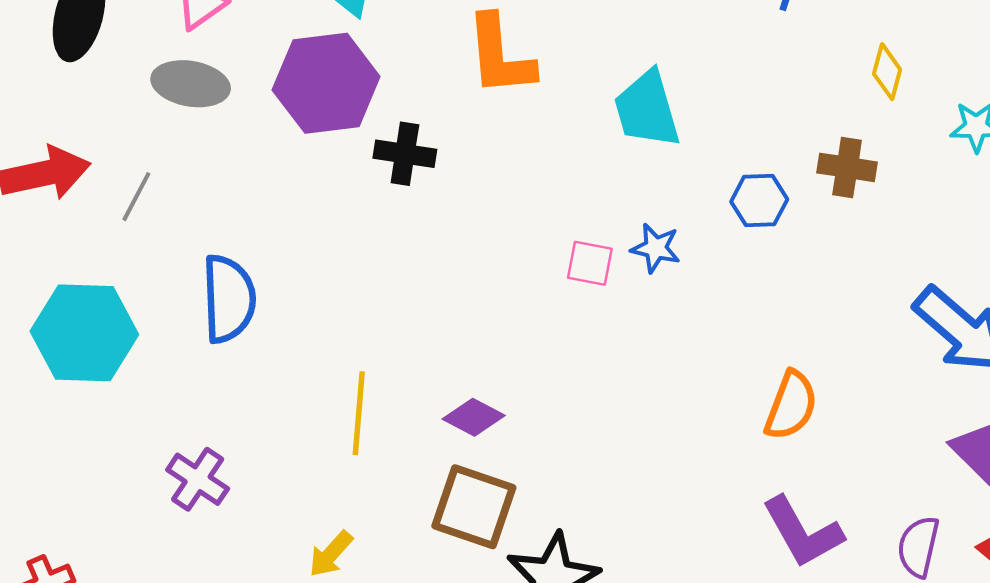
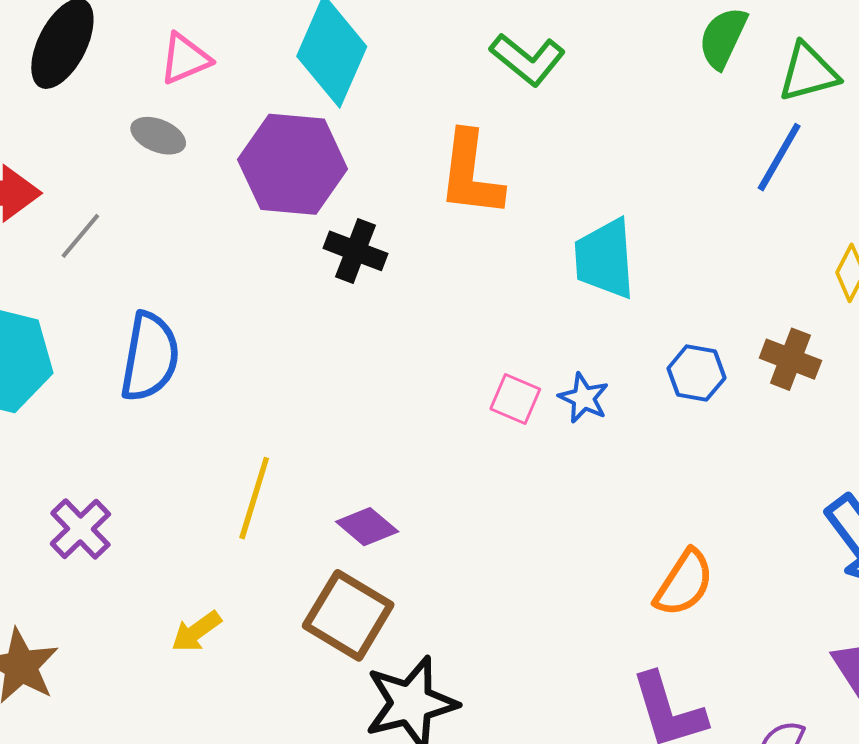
gray ellipse: (191, 84) -> (158, 136), size x0.7

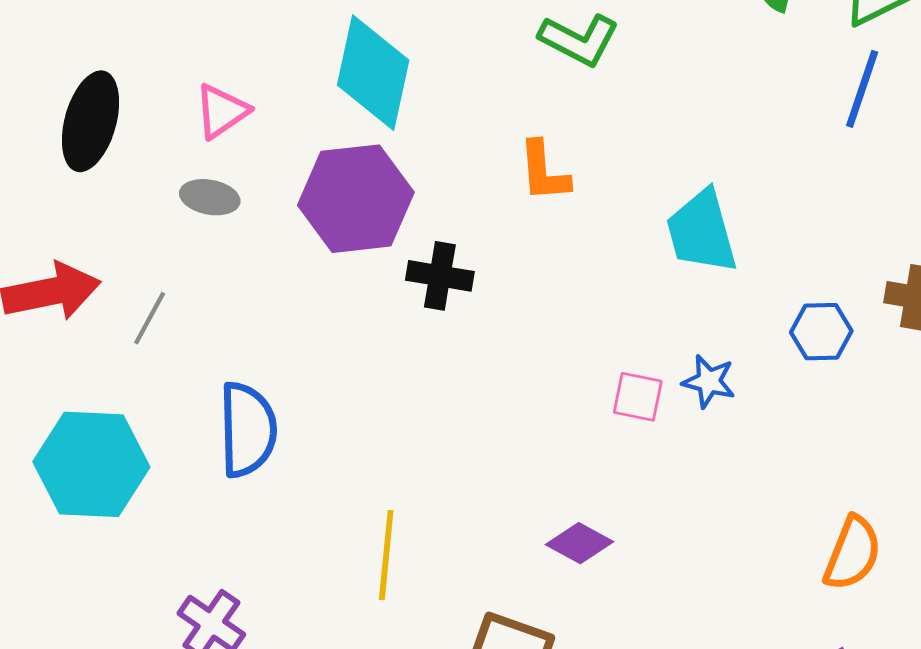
orange L-shape: (471, 174) -> (544, 171), size x0.7
purple diamond: (367, 527) -> (579, 543), moved

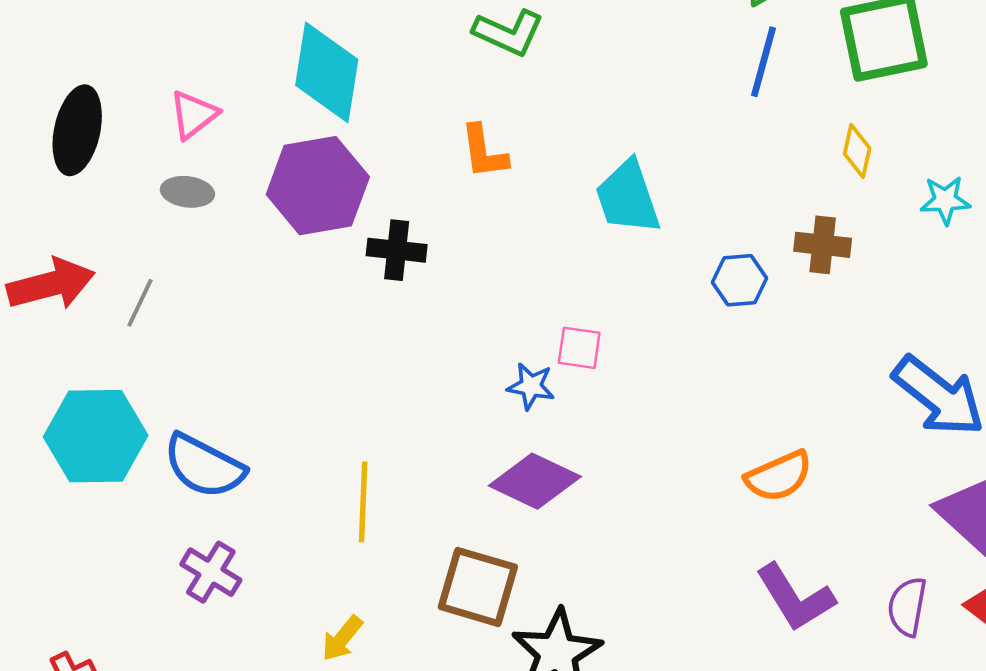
blue star: (709, 381) -> (531, 386), moved
blue semicircle: (247, 430) -> (204, 466), moved, turned 122
purple diamond: (579, 543) -> (535, 481), size x1.5
orange semicircle: (853, 553) -> (779, 476), turned 48

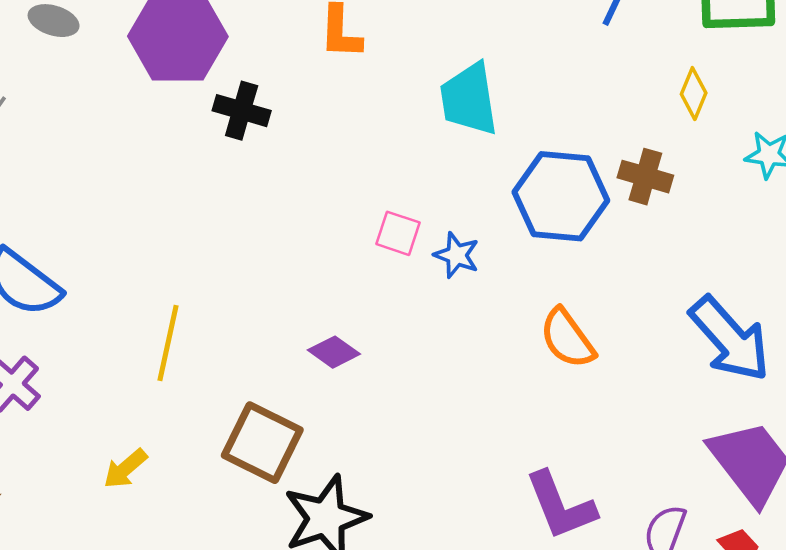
blue hexagon: (740, 280) -> (561, 196), size x1.8
blue star: (531, 386) -> (457, 255), moved
orange semicircle: (779, 476) -> (567, 338), moved, turned 68
purple diamond: (535, 481) -> (334, 352), size x0.6

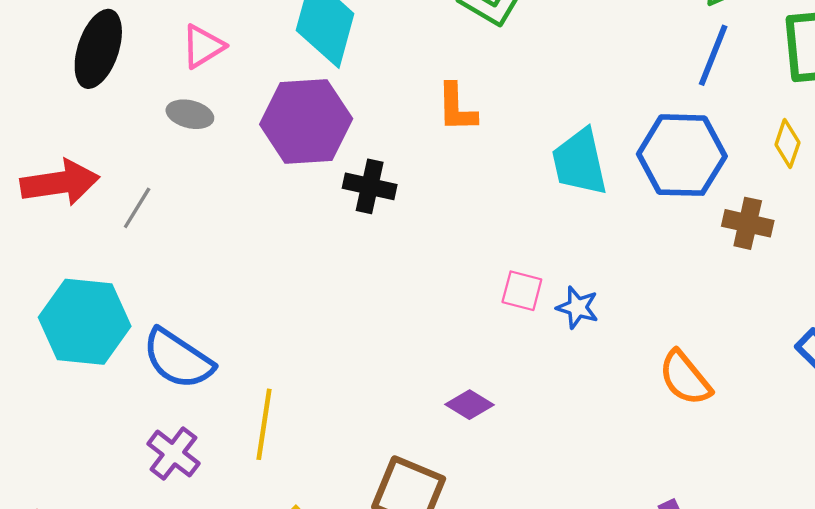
blue hexagon: (561, 196) -> (682, 155), moved
yellow line: (168, 343) -> (264, 424), moved

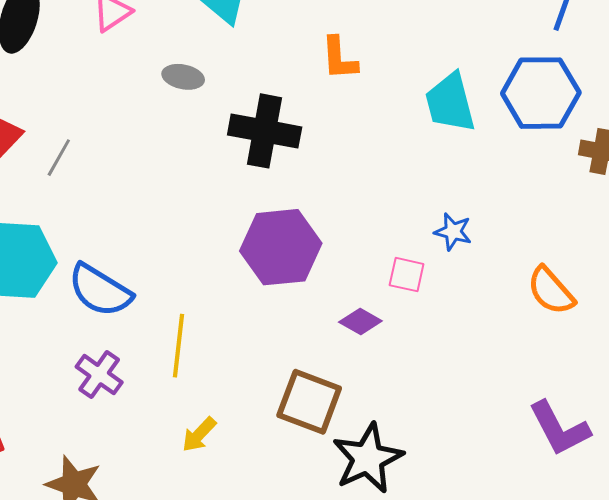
gray ellipse: (190, 114) -> (183, 77), moved
purple hexagon: (306, 122) -> (281, 247), moved
black cross: (370, 186) -> (265, 131), size x1.5
pink square: (522, 291) -> (407, 275), moved

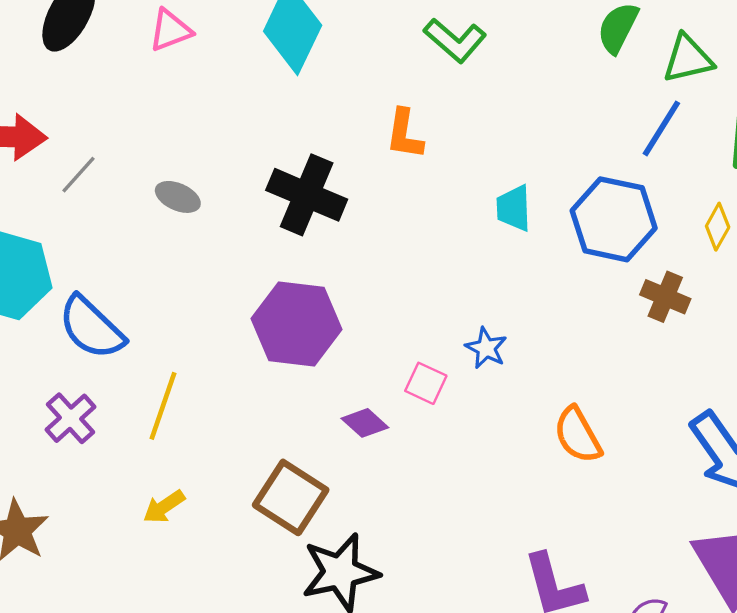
gray ellipse: (183, 77) -> (178, 197), moved
cyan trapezoid: (450, 103) -> (514, 208), size x0.7

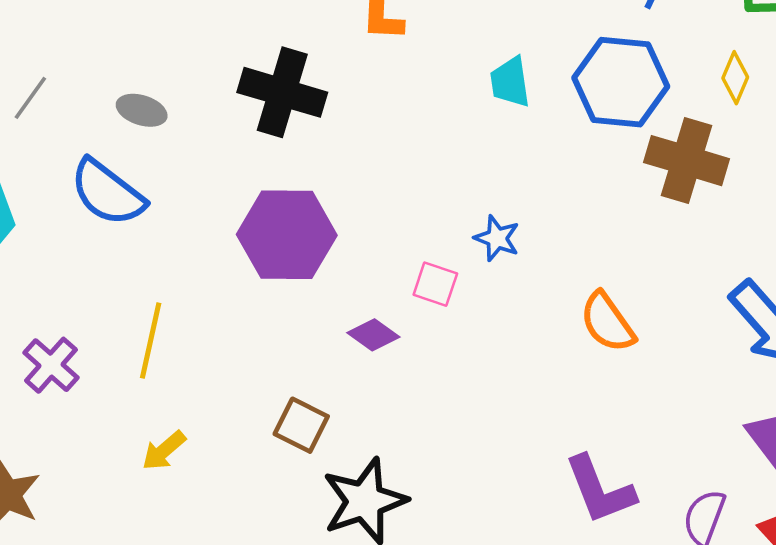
brown cross: (665, 297) -> (687, 161), size x1.5
blue semicircle: (91, 328) -> (107, 193), moved
brown square: (291, 497) -> (301, 425), size x0.7

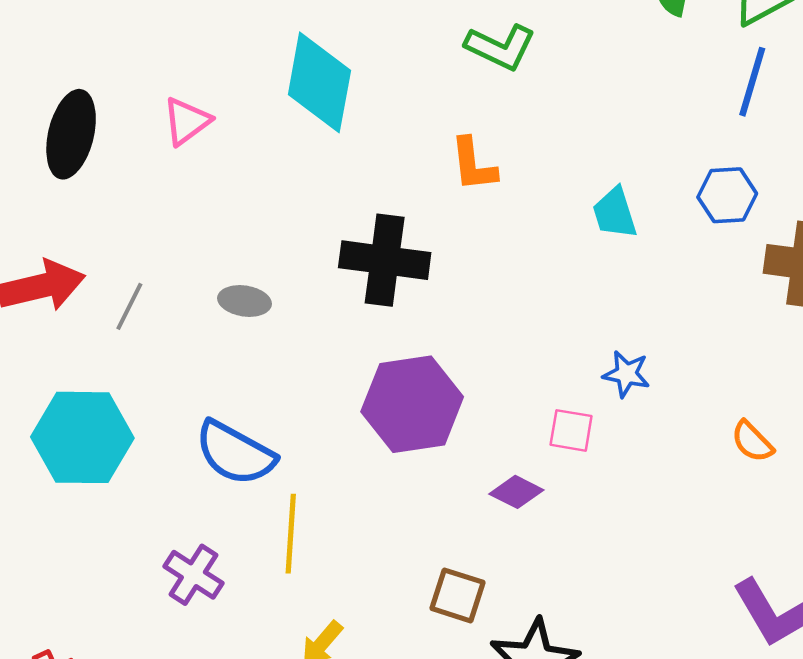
blue hexagon: (621, 82) -> (727, 195), size x0.6
blue semicircle: (107, 193) -> (235, 453), moved
orange semicircle: (607, 322) -> (752, 442), size x0.7

